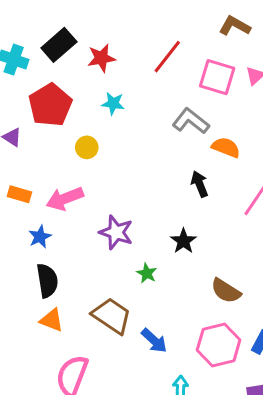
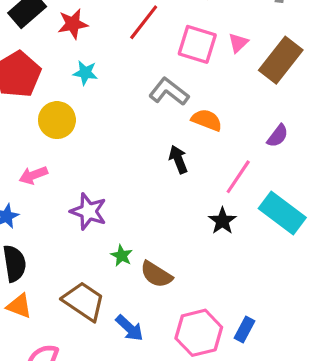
yellow circle: (87, 147) -> (57, 120), size x1.5
pink arrow: (65, 199) -> (33, 175), size x0.7
black star: (183, 241) -> (222, 221), moved
brown semicircle: (226, 291) -> (156, 274), moved

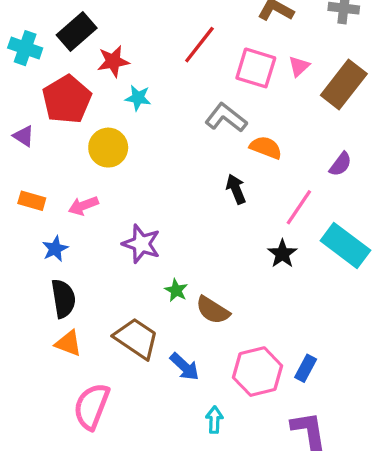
red star: (73, 24) -> (113, 61), moved

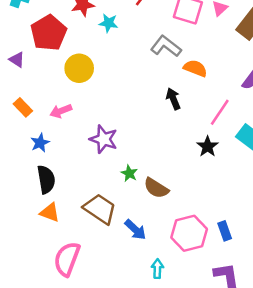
cyan star: (138, 98) -> (108, 23), moved
orange rectangle: (32, 201) -> (23, 107), turned 30
blue rectangle: (306, 368) -> (225, 231), turned -48

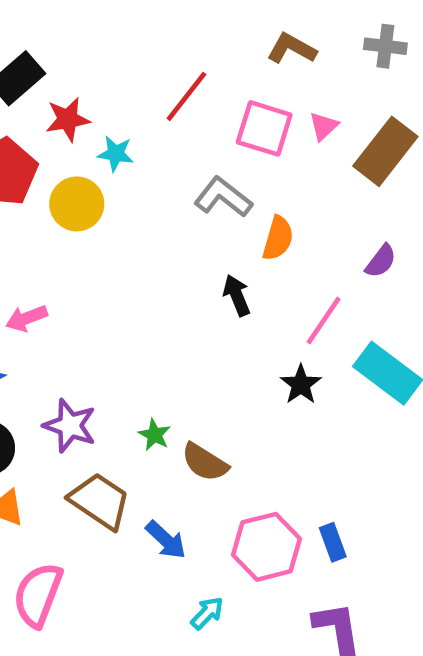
yellow circle: (79, 68) -> (77, 204), moved
orange semicircle: (195, 68) -> (278, 238), turned 85
purple star: (104, 139) -> (70, 426), moved
cyan arrow: (157, 269) -> (207, 613), turned 42

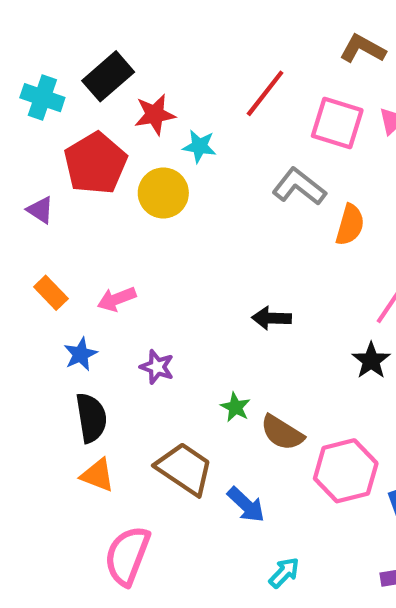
black arrow: (237, 295) -> (271, 318), moved, turned -66
purple star: (70, 426) -> (157, 367), moved, size x0.7
pink hexagon: (266, 547) -> (346, 471), moved

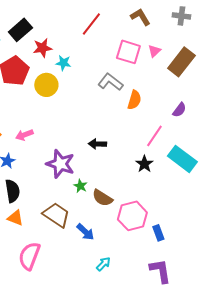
brown L-shape: (363, 49) -> (140, 17), turned 30
red line: (265, 93) -> (91, 24), moved
purple star: (157, 367) -> (60, 164), moved, size x1.8

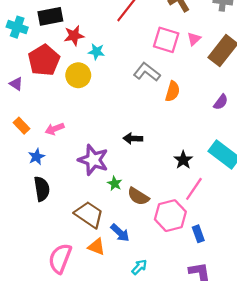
black rectangle: (20, 30) -> (50, 16), turned 30
pink line: (154, 136) -> (194, 189), moved
orange triangle: (15, 218) -> (96, 247), moved

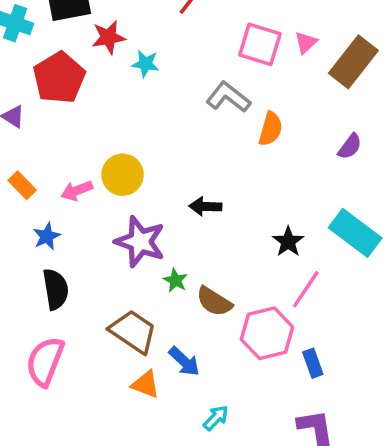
yellow circle: (78, 75) -> (123, 175), moved
pink semicircle: (60, 258) -> (45, 361), moved

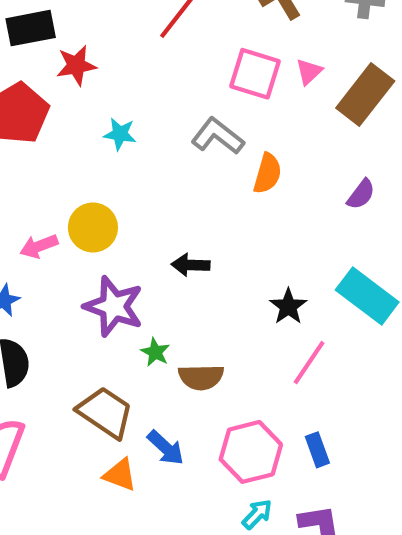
cyan star: (145, 64) -> (120, 134), moved
brown semicircle: (214, 302) -> (201, 377), turned -33
pink hexagon: (267, 333) -> (251, 452), moved
cyan arrow: (216, 418) -> (257, 514), moved

